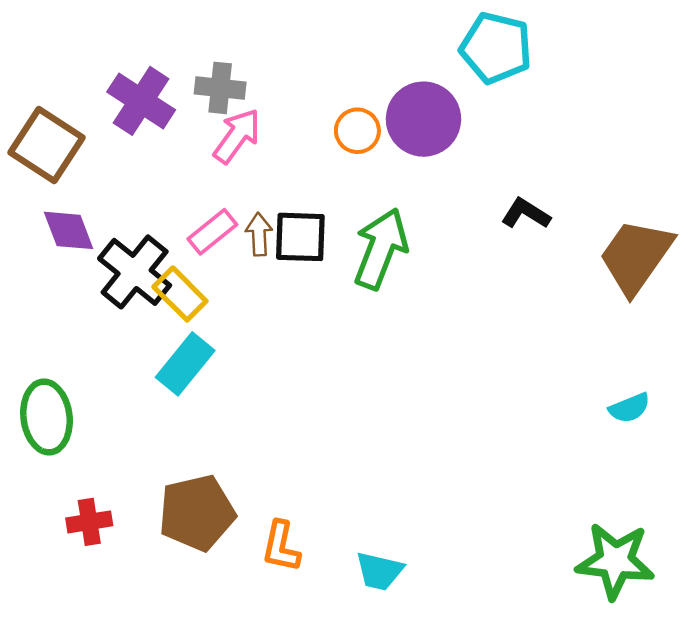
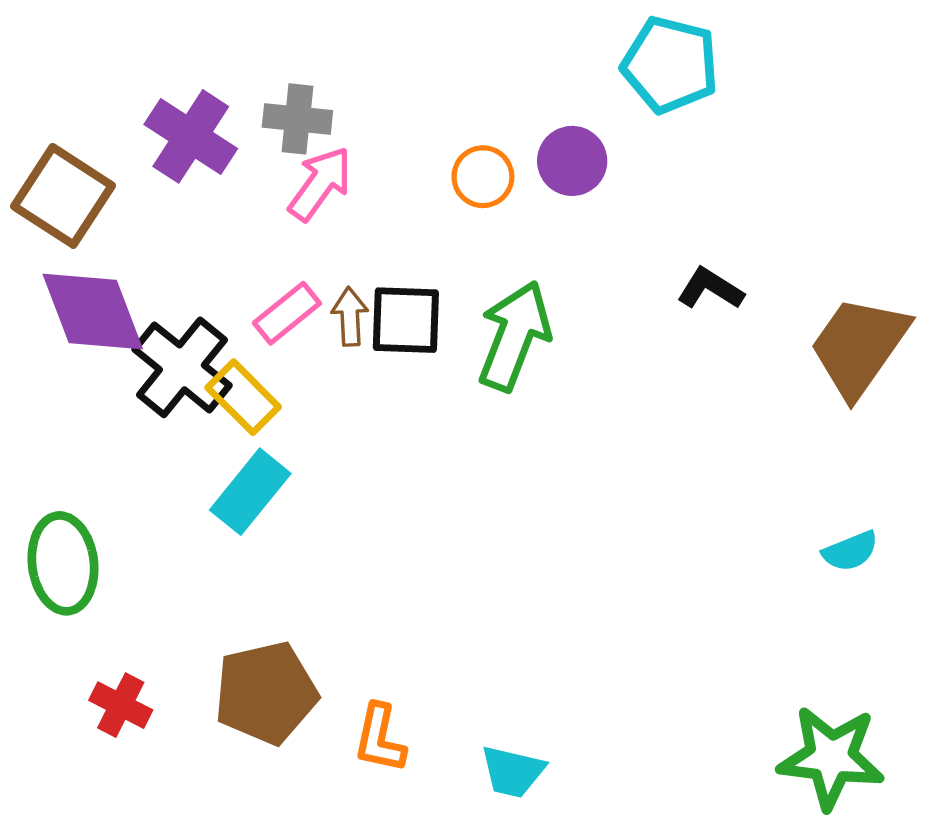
purple circle: (423, 119) -> (572, 161), size x0.7
purple diamond: (69, 230) -> (93, 311), size x1.5
red cross: (89, 522) -> (121, 705), turned 36

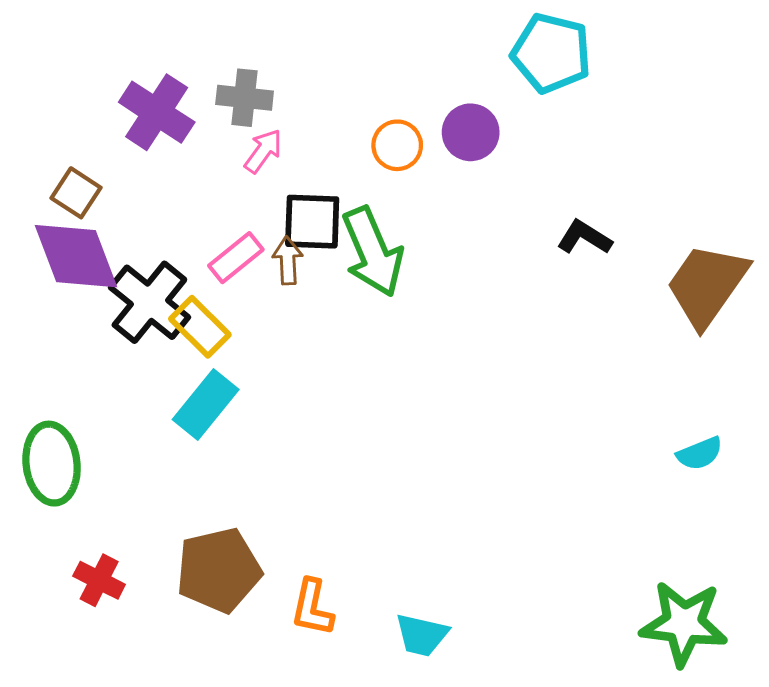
pink arrow: (320, 184) -> (263, 151), size x0.7
brown square: (63, 196) -> (76, 193), moved, size x0.6
black square: (406, 320) -> (312, 222), moved
green arrow: (514, 336) -> (373, 252), moved, turned 136

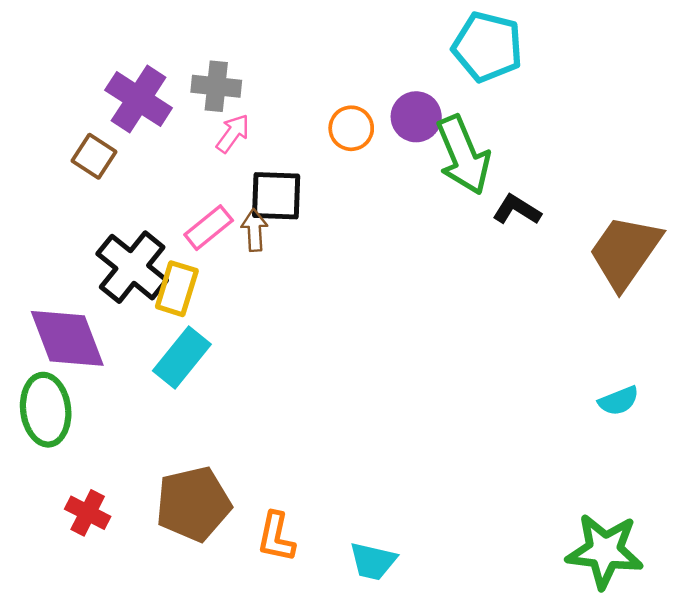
brown square: (76, 193) -> (94, 156), moved
green arrow: (373, 252) -> (463, 155), moved
purple diamond: (76, 256) -> (67, 338), moved
yellow rectangle: (200, 327) -> (177, 289), turned 62

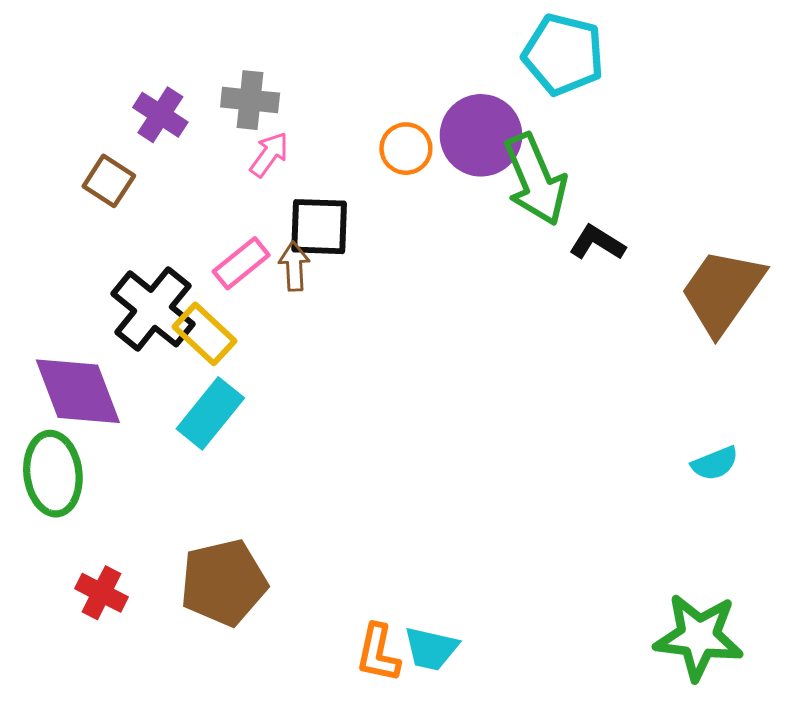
purple cross: (139, 99) -> (160, 115), size x0.7
purple circle: (416, 117) -> (481, 135), size x1.4
yellow rectangle: (177, 289) -> (204, 334), turned -64
orange L-shape: (276, 537) -> (378, 653), moved

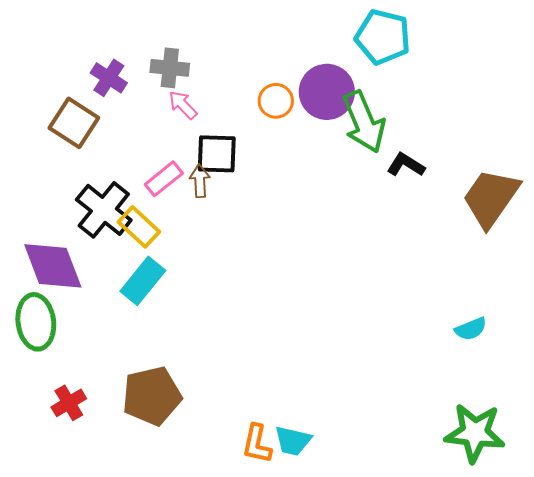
pink arrow: (269, 154) -> (183, 105), turned -80
brown square: (109, 181) -> (74, 123), size x1.4
cyan semicircle: (715, 463) -> (471, 329), moved
red cross: (101, 593) -> (69, 403), turned 32

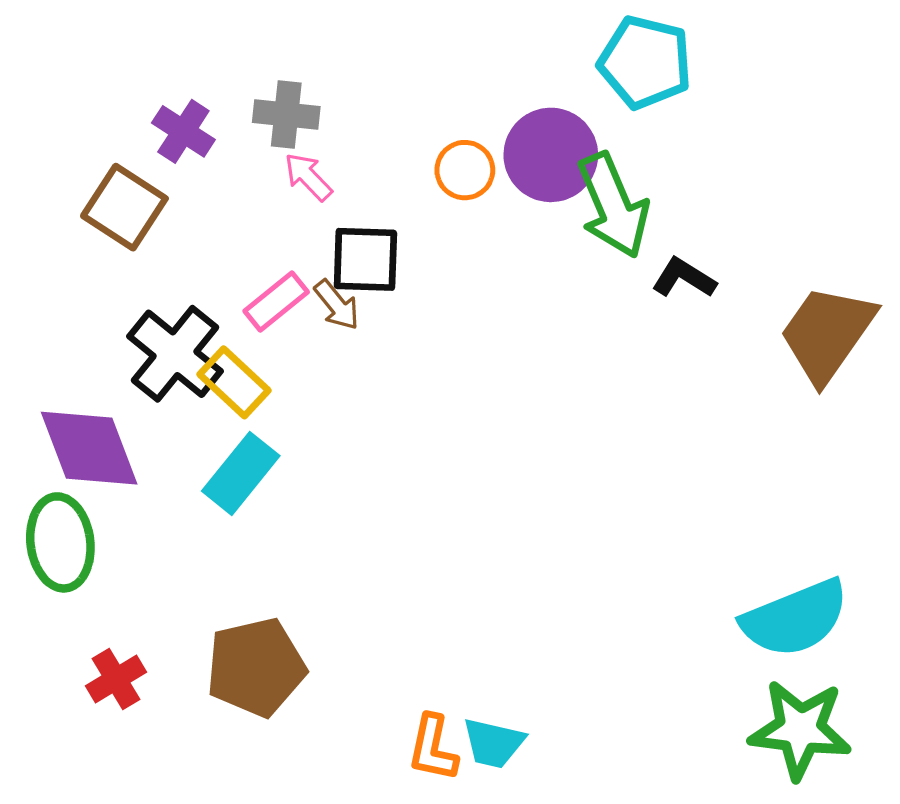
brown arrow: (200, 181) -> (337, 305), turned 144
cyan semicircle: (471, 329) -> (795, 618), moved, size x2.0

